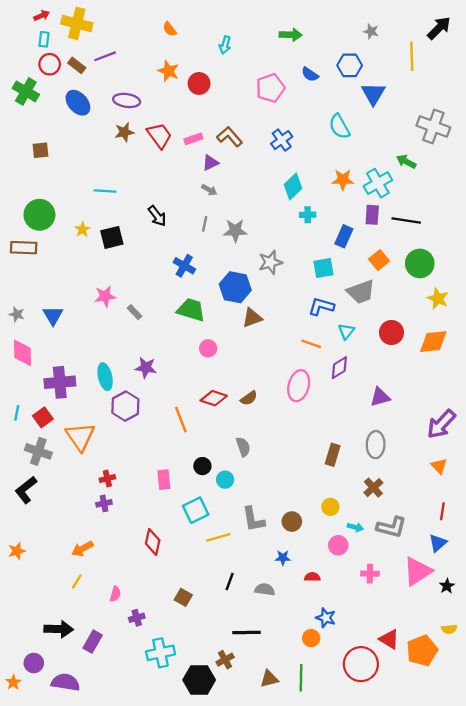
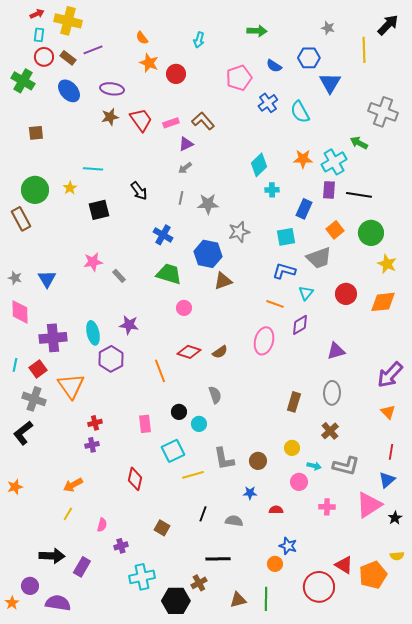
orange semicircle: (170, 29) -> (142, 38), moved
blue cross: (282, 140) -> (268, 103), moved
gray arrow: (209, 190) -> (185, 168), turned 112
yellow star: (82, 229) -> (70, 188), moved
brown rectangle: (24, 248) -> (21, 219), turned 60

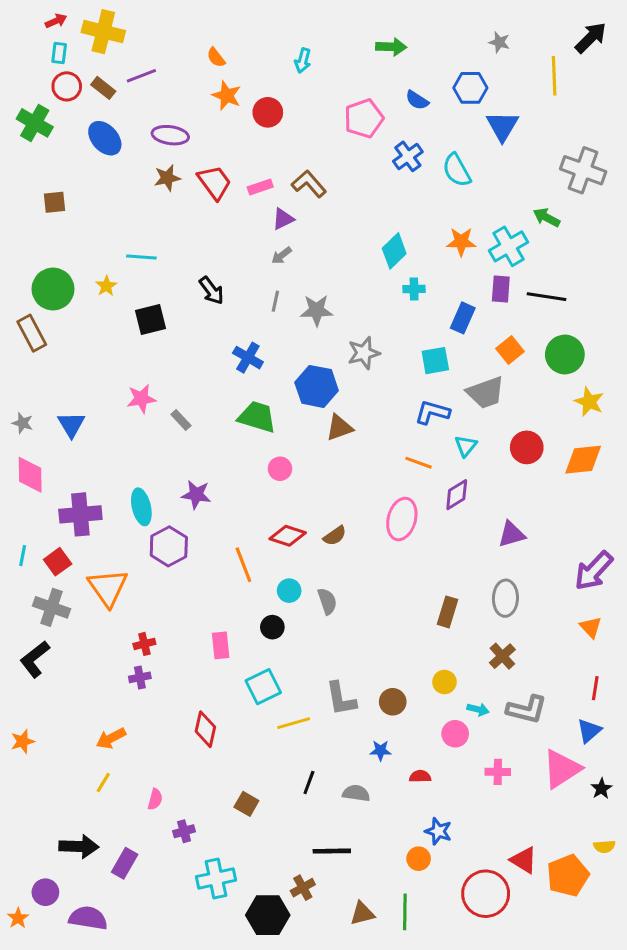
cyan circle: (199, 424) -> (289, 591), moved

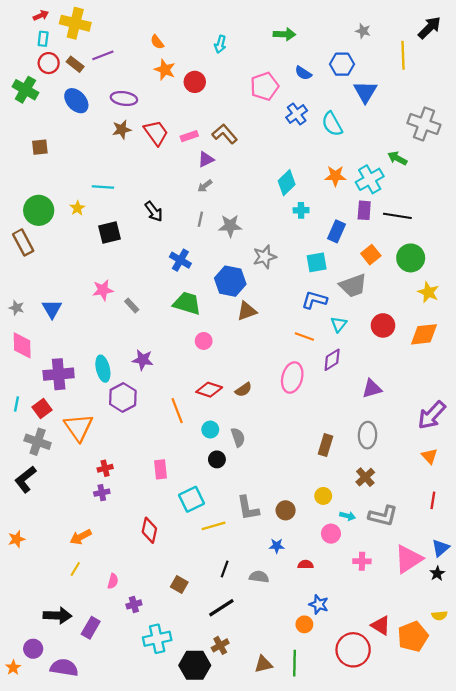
black circle: (272, 627) -> (217, 459), moved
blue triangle: (589, 731) -> (441, 548), moved
black line: (332, 851) -> (221, 608), moved, turned -32

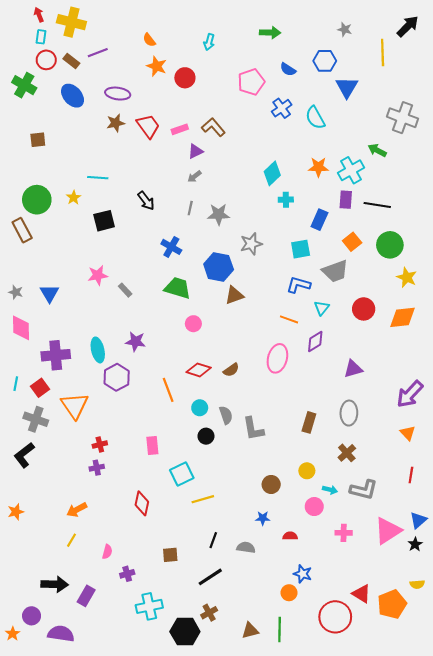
red arrow: (41, 15) -> (39, 15), turned -88
gray L-shape: (248, 508) -> (253, 429), moved
brown square: (179, 585) -> (170, 555), turned -35

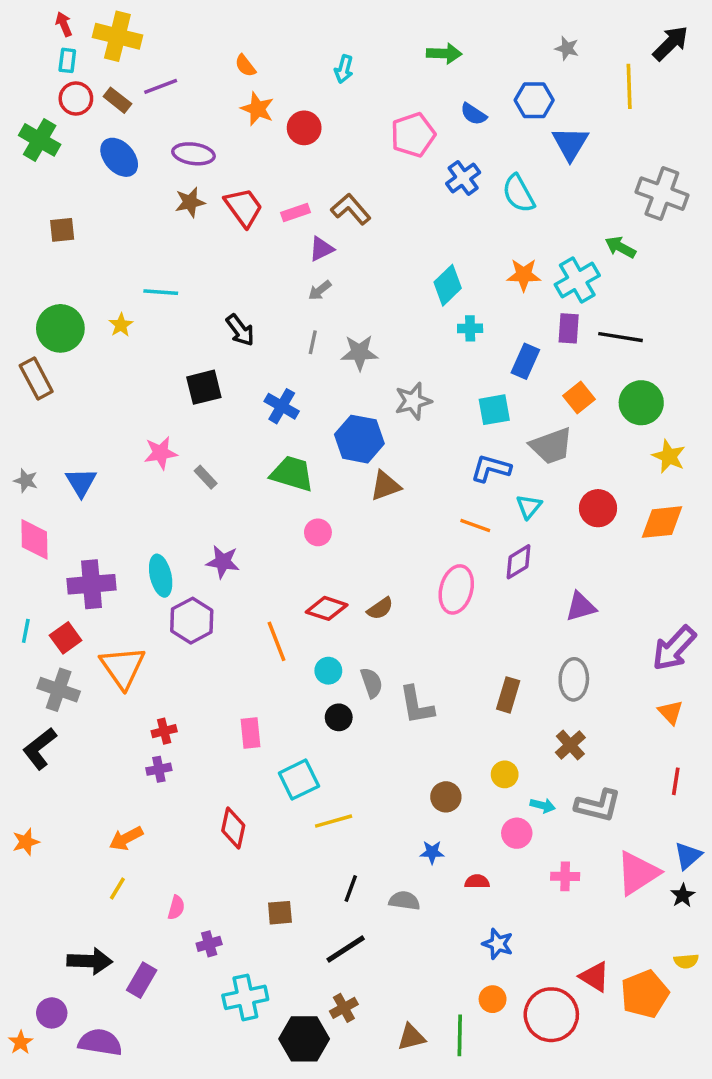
black square: (104, 221) -> (204, 387), moved
orange circle: (289, 593) -> (493, 999), moved

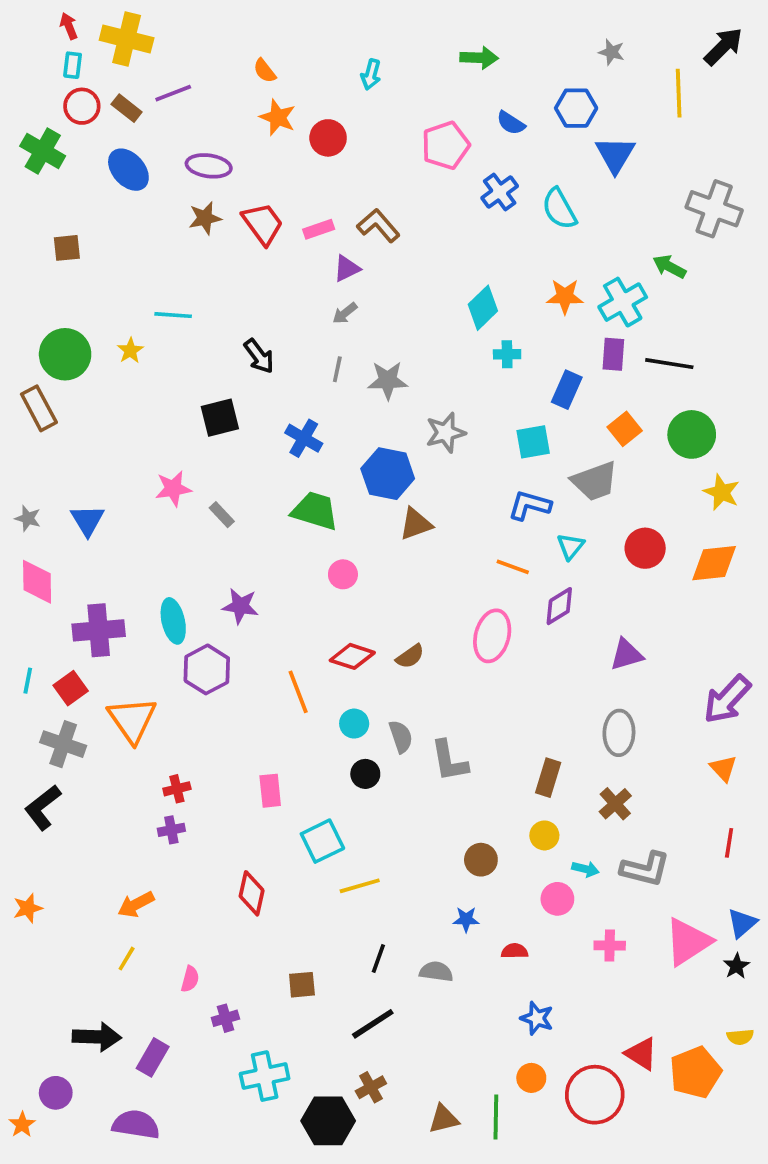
brown rectangle: (508, 695) -> (548, 778), moved
purple semicircle: (100, 1042) -> (136, 1125), moved

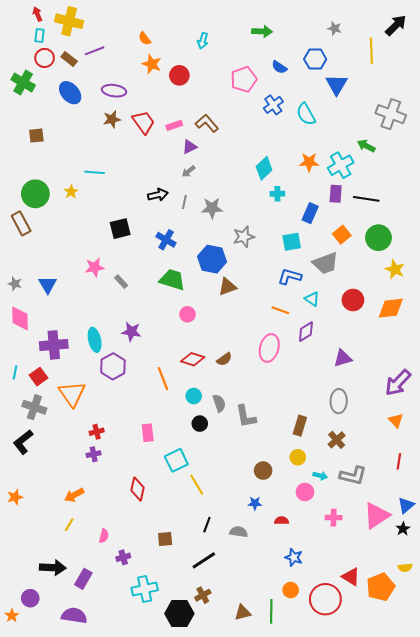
black arrow: (259, 356) -> (158, 195), moved, turned -66
cyan triangle: (570, 546) -> (312, 299), turned -35
yellow line: (360, 886) -> (197, 485), turned 75

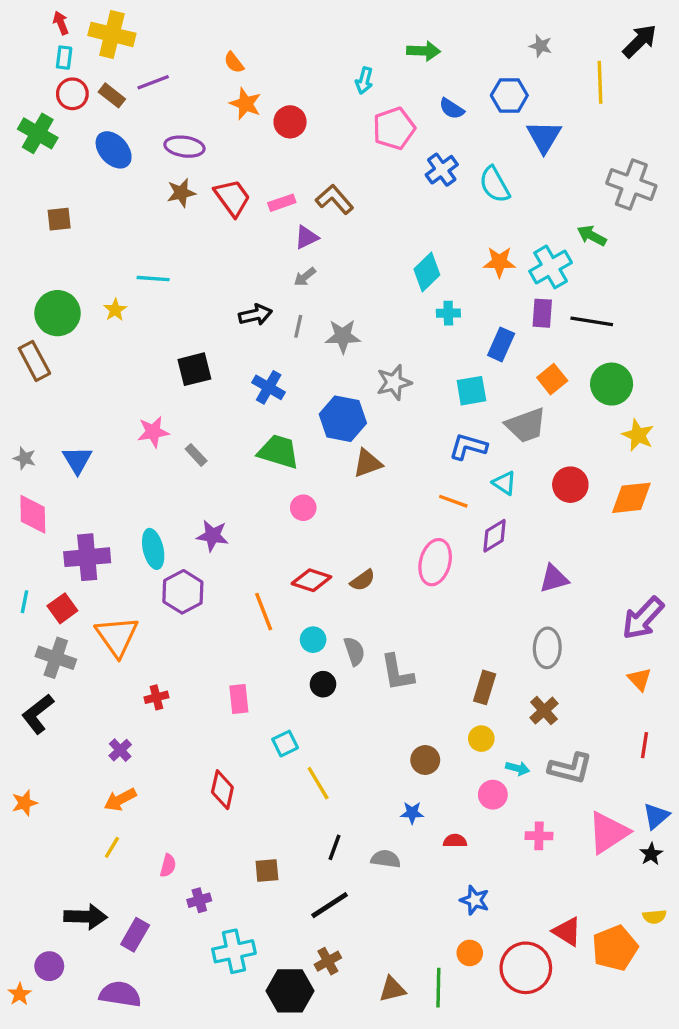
cyan arrow: (203, 41) -> (364, 81), moved
purple cross: (94, 454) -> (120, 750), moved, turned -32
cyan square: (176, 460) -> (285, 744), size x0.7

